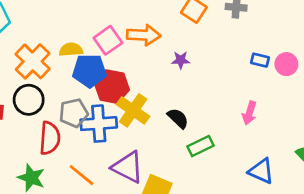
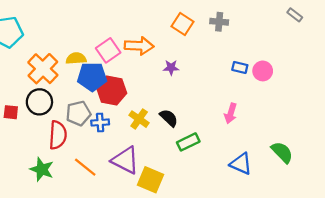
yellow cross: (133, 110) -> (139, 119), moved, size x0.7
blue cross: (99, 124) -> (100, 122), size x0.6

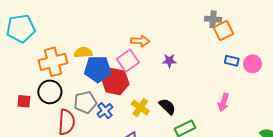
orange square: (183, 24) -> (223, 31), moved, turned 30
orange arrow: (139, 46) -> (140, 41), size x0.7
pink square: (108, 50) -> (128, 61), moved
orange cross: (43, 69) -> (53, 62), turned 32
blue cross: (100, 122) -> (105, 111), turned -35

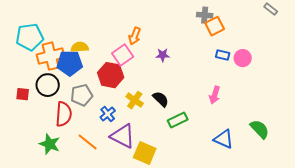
cyan pentagon: (21, 29) -> (30, 37), moved
orange arrow: (140, 41) -> (135, 36), turned 108
blue pentagon: (98, 69) -> (70, 63), moved
blue cross: (105, 111) -> (108, 114), moved

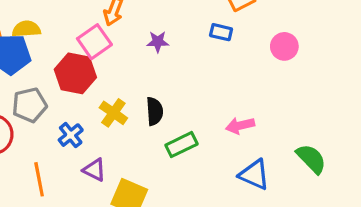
blue rectangle: (223, 55) -> (221, 32), moved
pink arrow: (215, 95) -> (240, 126), moved, turned 60
black semicircle: (161, 99) -> (155, 111), turned 42
purple triangle: (123, 136) -> (94, 170), size x0.6
orange line: (88, 142) -> (39, 179), turned 40

